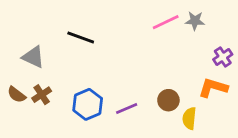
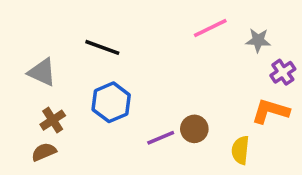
gray star: (195, 21) -> (258, 40), moved
brown semicircle: (17, 95) -> (44, 152), moved, turned 120
brown circle: (168, 100) -> (194, 129), moved
blue hexagon: (88, 104) -> (111, 102), moved

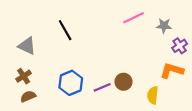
black line: (102, 47) -> (65, 30), turned 40
blue hexagon: (111, 102) -> (71, 83), moved
brown cross: (53, 120) -> (24, 76), moved

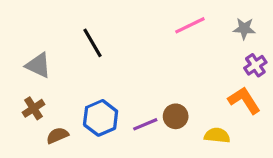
gray star: (164, 26) -> (244, 29), moved
orange L-shape: (172, 71) -> (244, 100), turned 40
yellow semicircle: (153, 95) -> (217, 135), turned 90
brown semicircle: (28, 96) -> (57, 135), moved

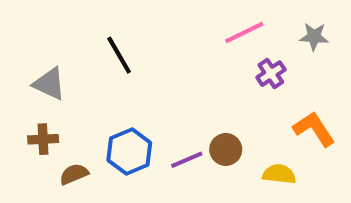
purple cross: (255, 65) -> (271, 74), moved
brown cross: (34, 108) -> (43, 139), turned 30

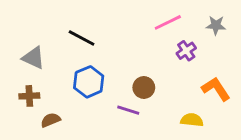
black line: (119, 55) -> (82, 38), turned -32
brown circle: (226, 149) -> (144, 87), moved
blue hexagon: (129, 152) -> (89, 82), moved
purple line: (187, 160) -> (128, 110), turned 40

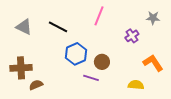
pink line: (168, 22) -> (99, 16), moved, turned -42
gray triangle: (34, 58) -> (24, 27), moved
blue hexagon: (89, 82) -> (76, 54), moved
brown cross: (29, 96) -> (21, 68), size x1.5

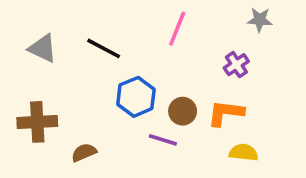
gray star: (153, 18) -> (260, 20), moved
orange L-shape: (153, 63) -> (226, 113), moved, turned -50
brown semicircle: (36, 85) -> (84, 152), moved

